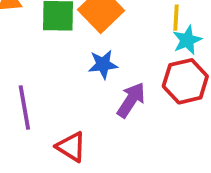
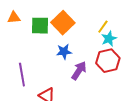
yellow line: (176, 18) -> (103, 27), turned 32

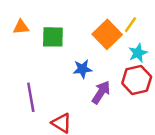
orange square: (63, 23) -> (107, 34), moved
yellow line: (103, 27) -> (130, 25), moved

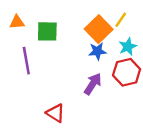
blue star: (82, 69) -> (97, 51), moved
purple line: (31, 97) -> (26, 61), moved

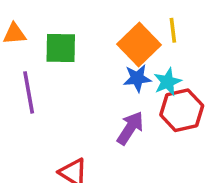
yellow line: (121, 20) -> (173, 30), turned -42
cyan star: (128, 47) -> (167, 82), moved

